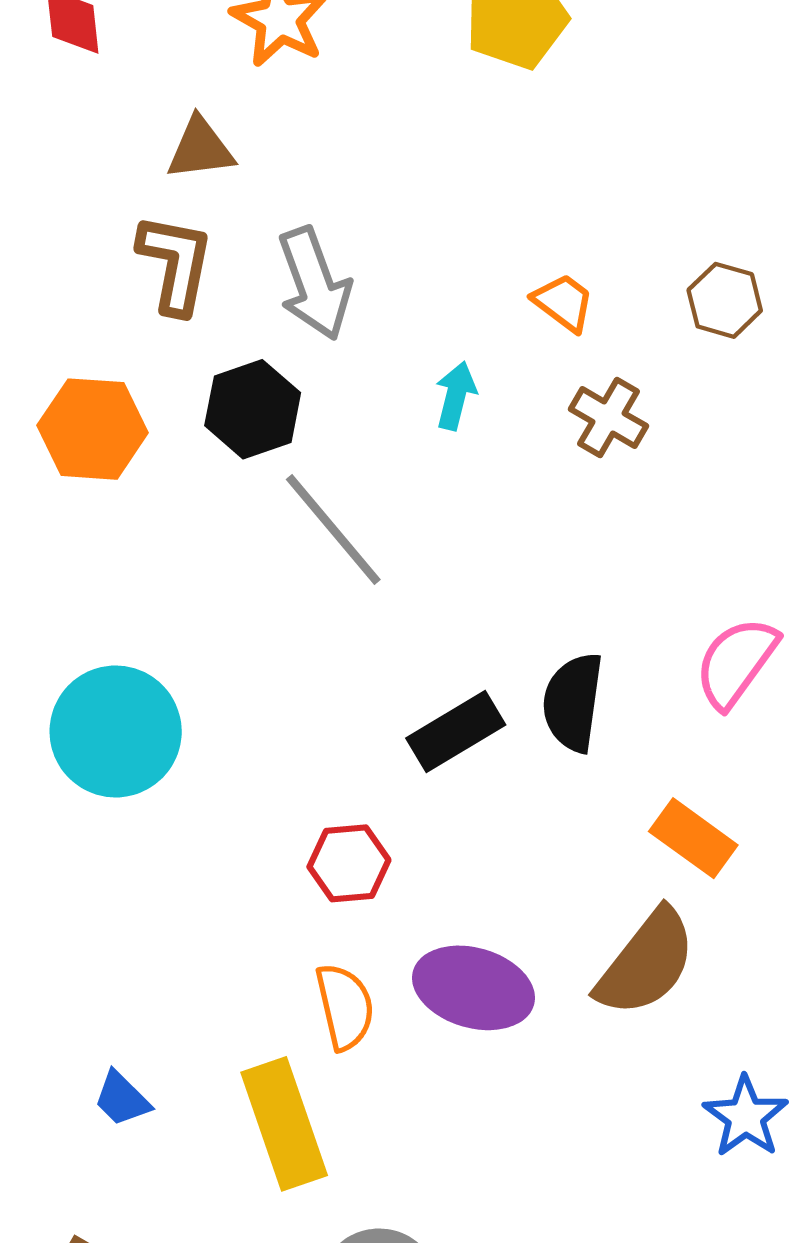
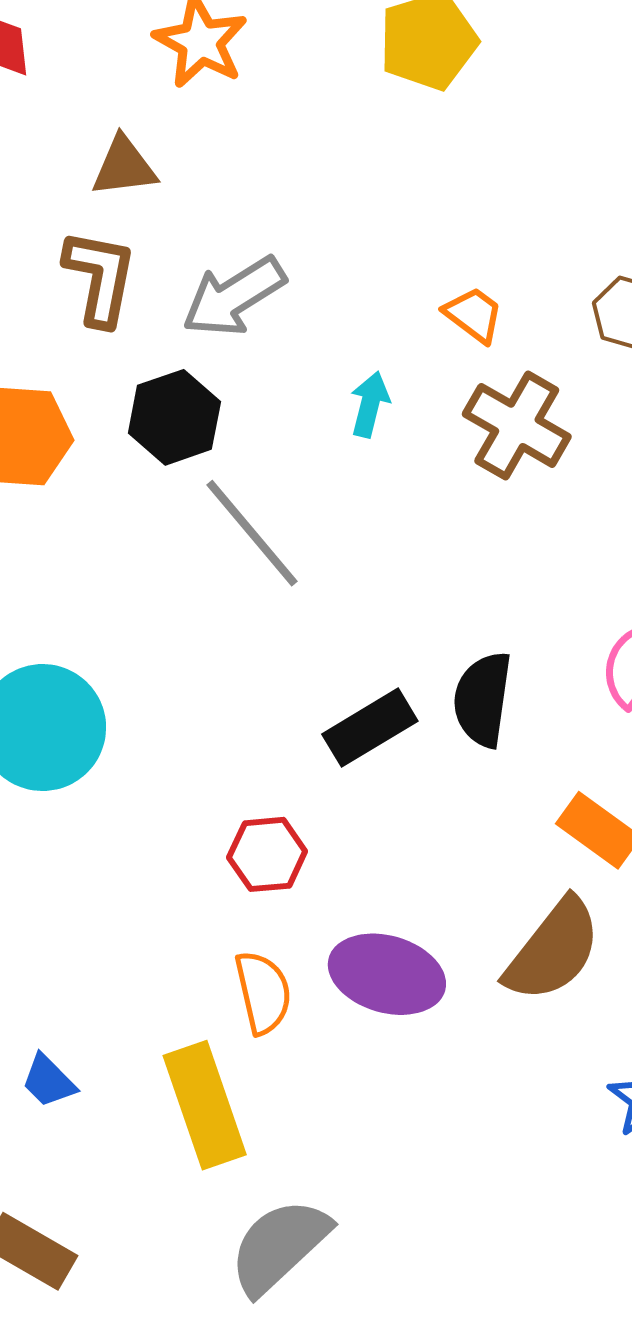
gray arrow: (314, 284) -> (234, 297), turned 78
brown cross: (609, 418) -> (517, 425), size x1.4

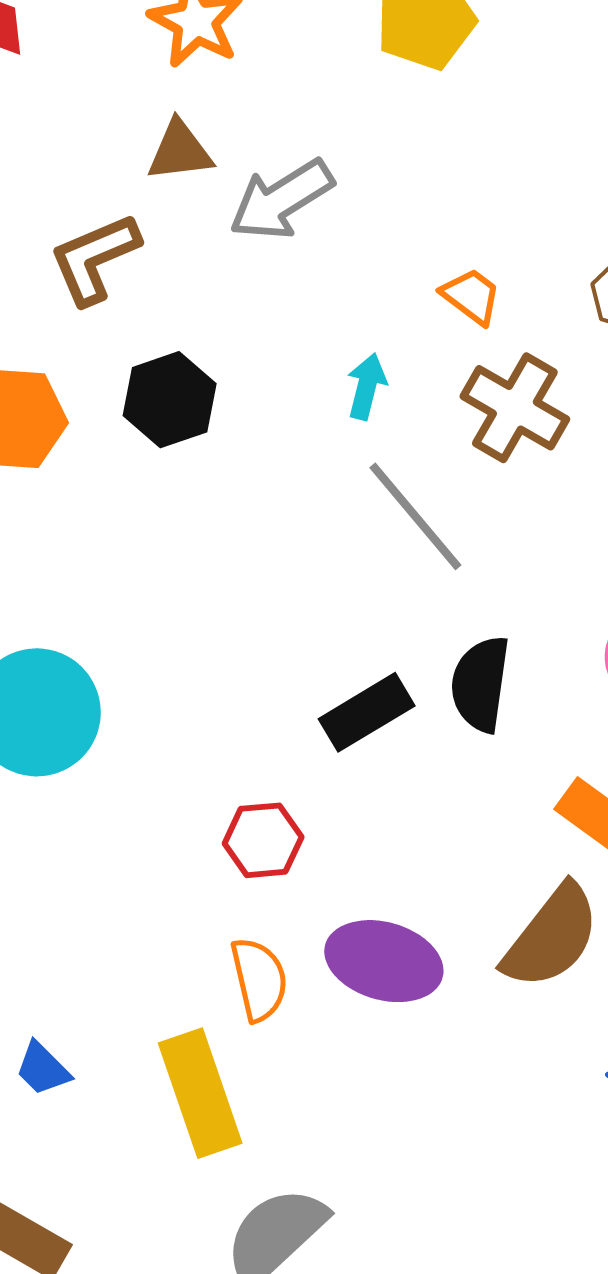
brown triangle: (124, 167) -> (180, 151), moved
brown L-shape: (100, 277) -> (95, 259), turned -124
gray arrow: (234, 297) -> (281, 200), moved
gray line: (252, 533) -> (415, 516), moved

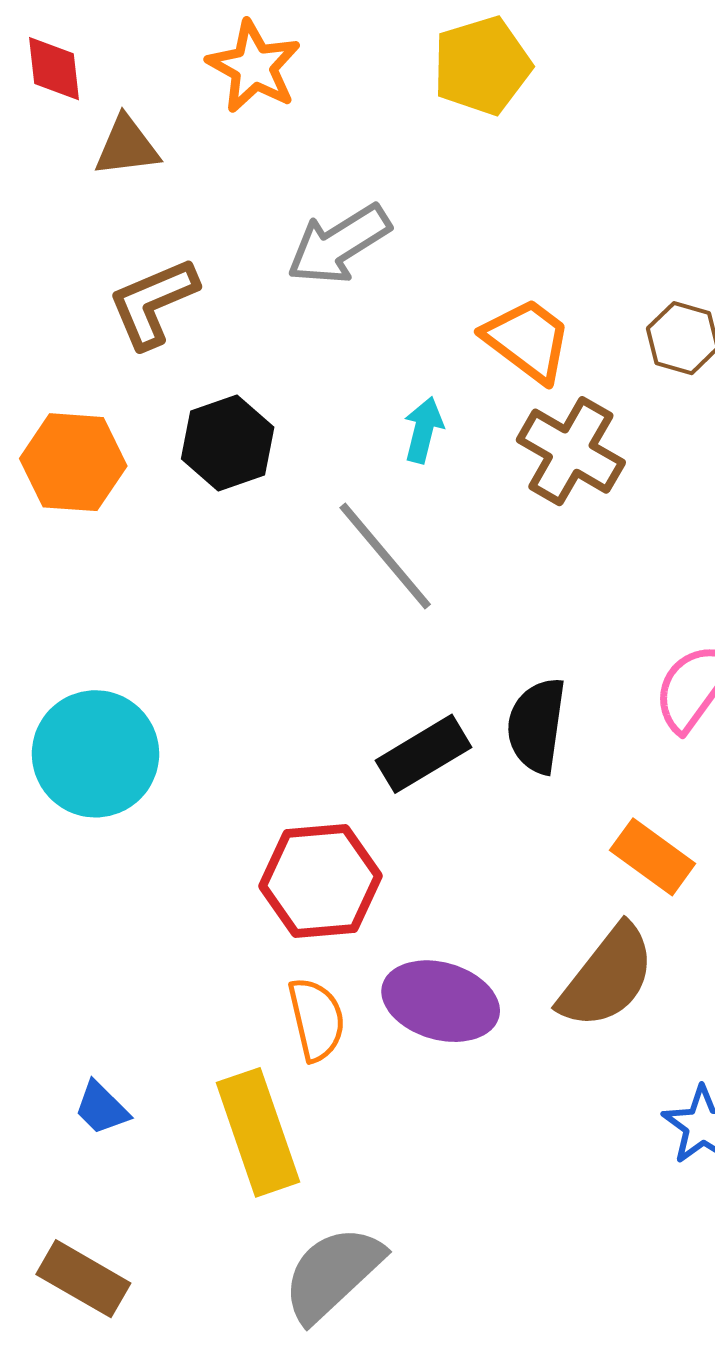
brown triangle: (180, 151) -> (127, 146), moved
orange trapezoid: (471, 296) -> (527, 340), size x1.5
gray line: (415, 516) -> (385, 556), moved
red hexagon: (263, 840) -> (321, 881), size x1.5

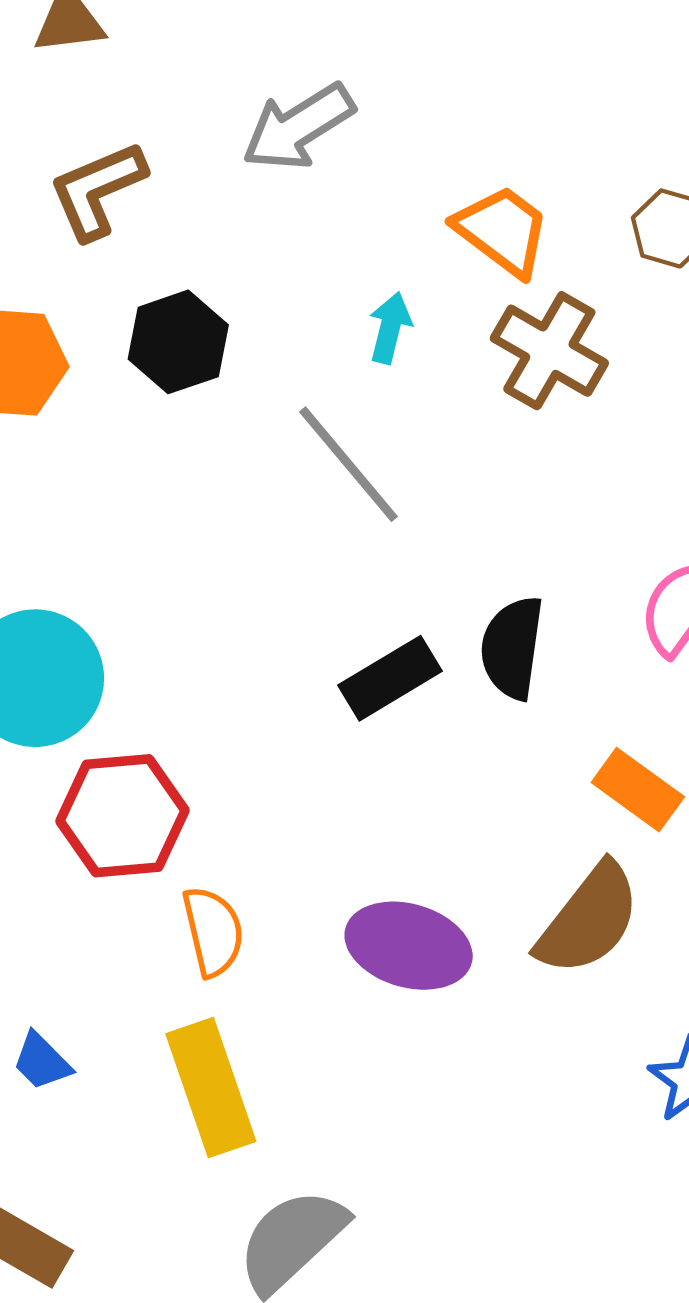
red hexagon: (321, 881) -> (123, 816), moved
orange semicircle: (316, 1019) -> (213, 931), moved

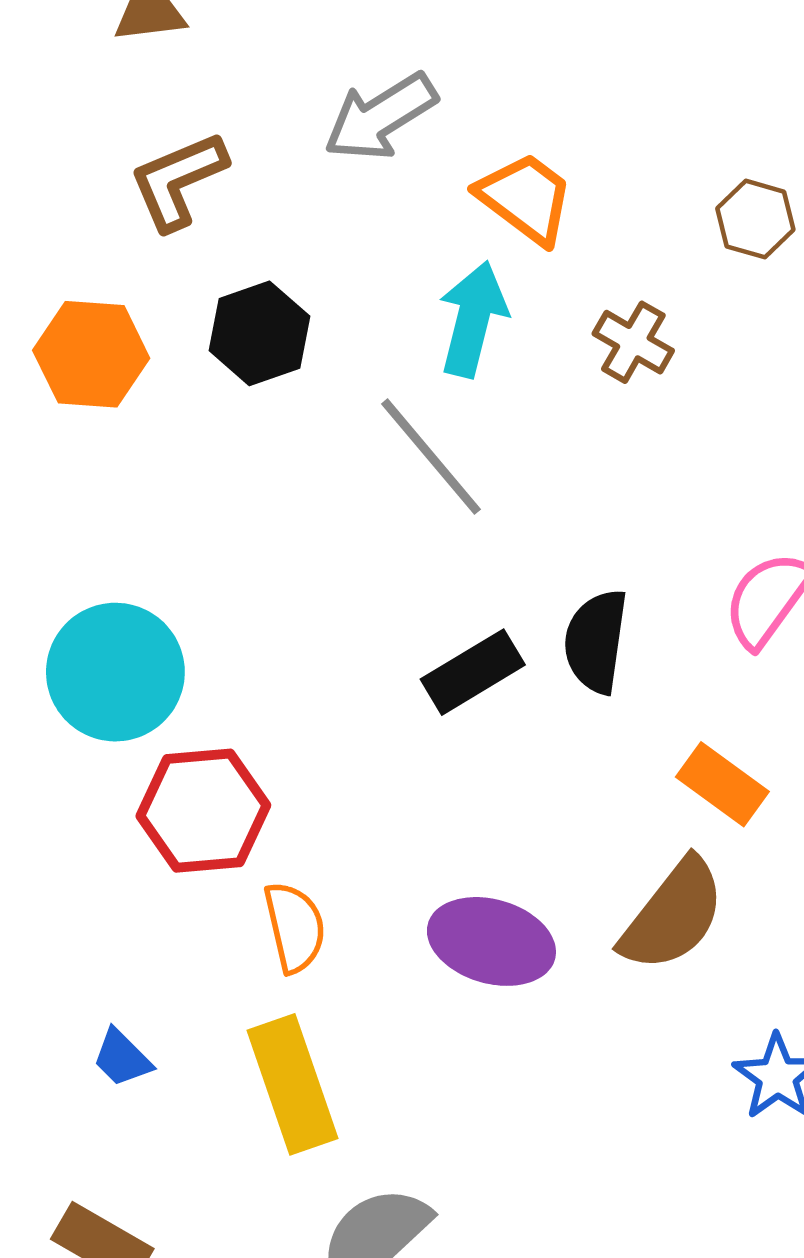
orange trapezoid: (502, 231) -> (526, 198), moved
cyan arrow: (390, 328) -> (473, 319), size x1.6
brown cross: (549, 351) -> (633, 342), size x0.7

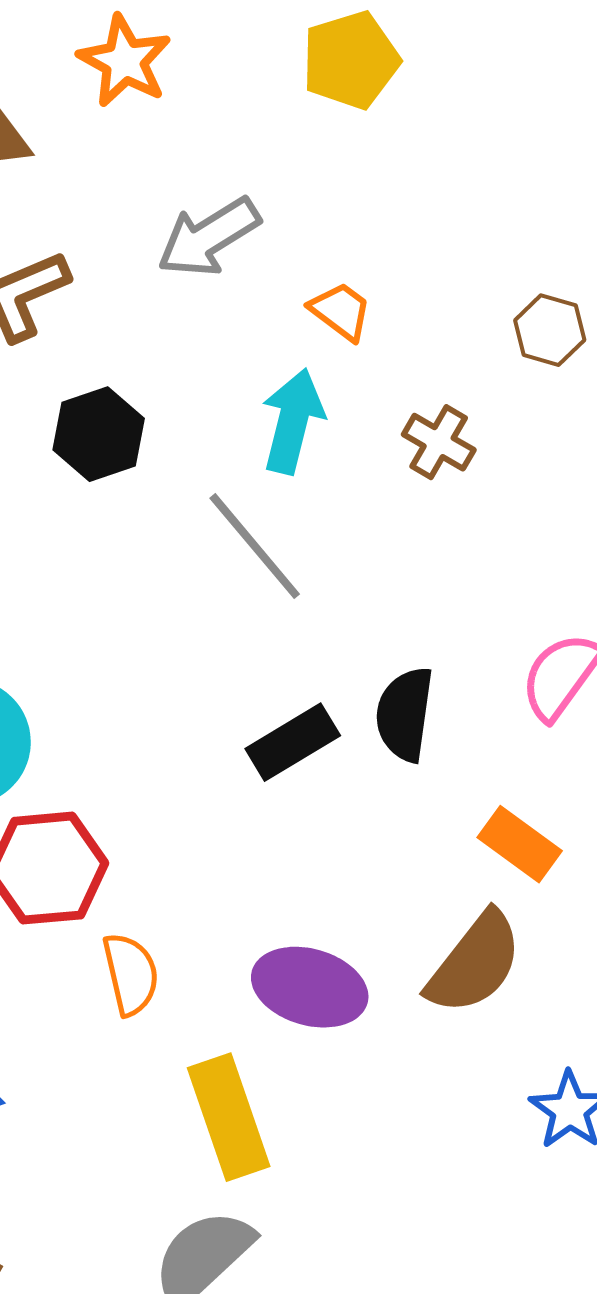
orange trapezoid: (526, 198) -> (341, 311), size x0.7
yellow rectangle: (292, 1084) -> (229, 1117), moved

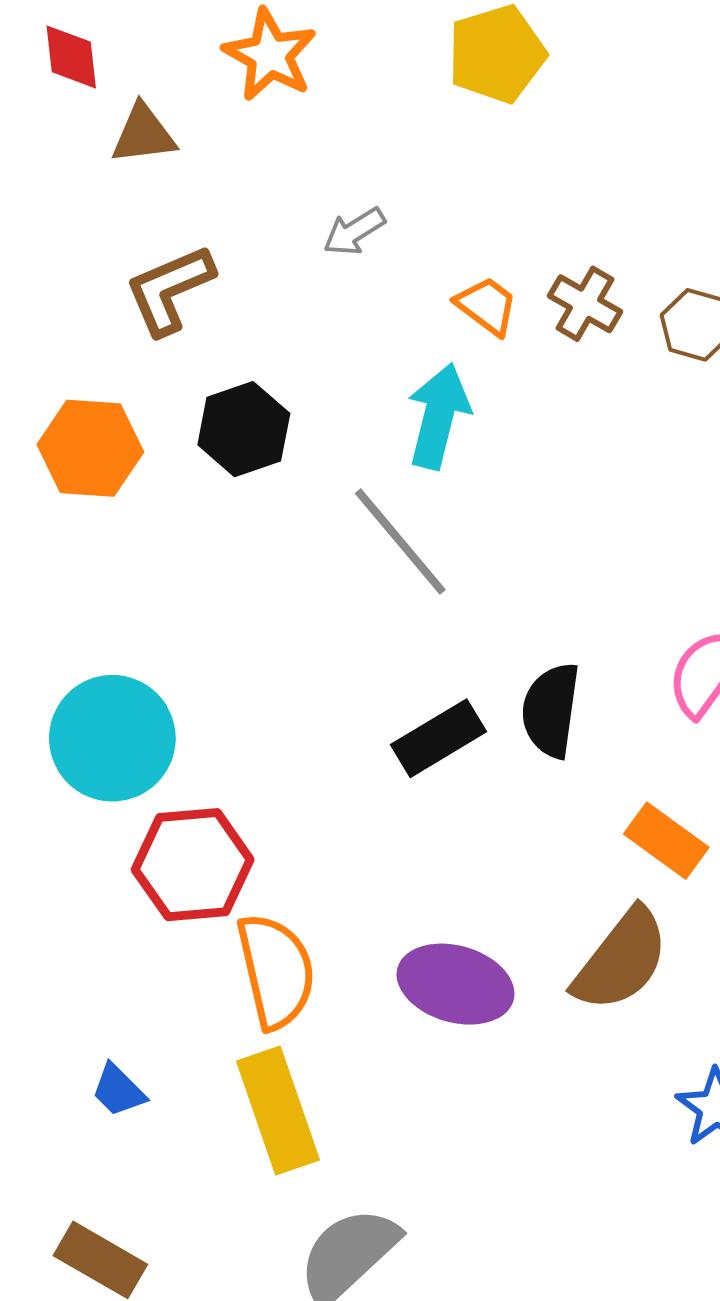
gray arrow: (209, 237) -> (354, 232), size x0.6
brown cross: (439, 442) -> (585, 304), moved
orange semicircle: (131, 974) -> (276, 971), size x1.4
yellow rectangle: (229, 1117) -> (278, 1110), moved

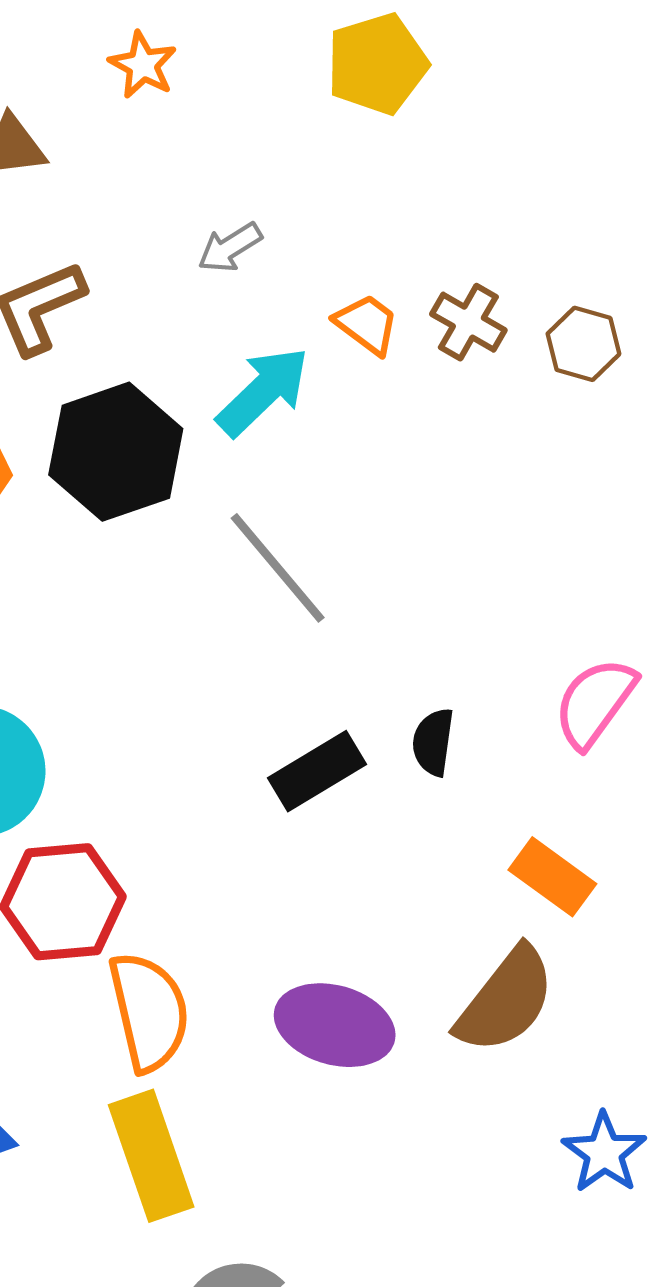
orange star: (270, 55) -> (143, 65), size x0.7
cyan arrow: (438, 416) -> (263, 392), moved, turned 32
black hexagon: (244, 429) -> (116, 452), size x1.4
black semicircle: (551, 710) -> (433, 742), size x0.7

